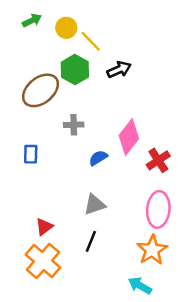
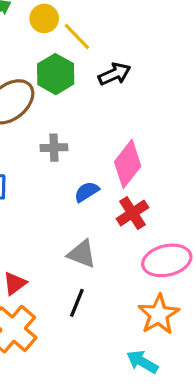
red cross: (158, 160) -> (132, 213), moved
gray triangle: (95, 205) -> (82, 254), turned 40
pink ellipse: (158, 209) -> (167, 260), turned 72

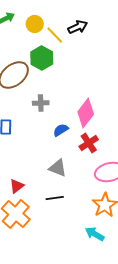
black arrow: (114, 74) -> (78, 27), moved
black line: (77, 303) -> (55, 198), turned 60

